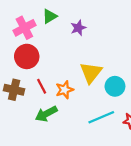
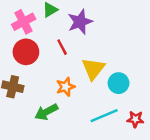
purple star: (78, 28) -> (80, 22), size x1.5
red line: (42, 86) -> (62, 47), moved

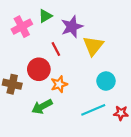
red circle: (26, 52) -> (39, 69), moved
yellow triangle: (93, 69) -> (93, 46), moved

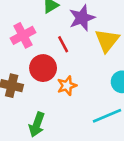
pink cross: (22, 27) -> (23, 35), moved
green arrow: (42, 107) -> (37, 125), moved, turned -42

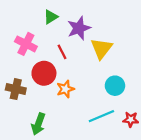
pink cross: (23, 35) -> (26, 44), turned -35

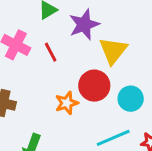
red line: (62, 52) -> (51, 52), moved
red circle: (44, 73) -> (94, 86), moved

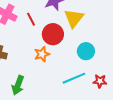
red circle: (94, 86) -> (53, 34), moved

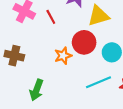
yellow triangle: (74, 18) -> (98, 16), turned 35
red circle: (53, 34) -> (84, 42), moved

